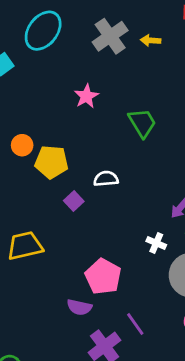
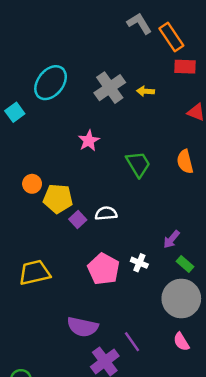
purple square: (74, 201) -> (78, 220), moved
white cross: (156, 243) -> (139, 263), moved
pink pentagon: (103, 277) -> (104, 269), moved
purple semicircle: (79, 307) -> (83, 327), size x1.4

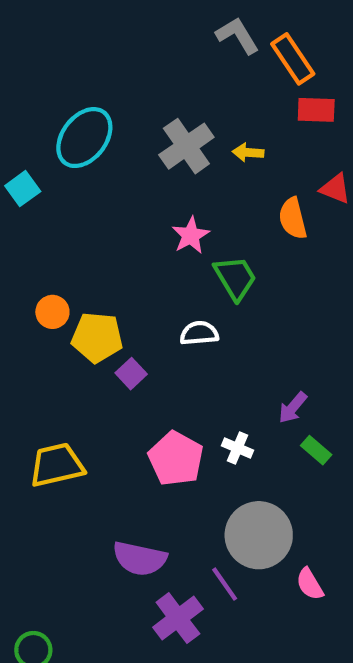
pink star: (89, 141) -> (191, 235), moved
orange semicircle: (185, 162) -> (293, 218), moved
white semicircle: (106, 213) -> (199, 333), moved
gray circle: (181, 299) -> (259, 535), moved

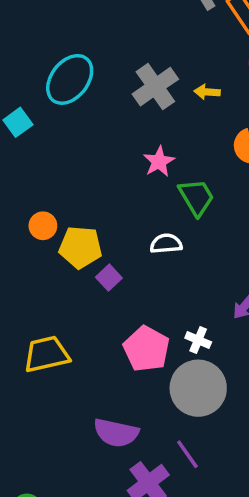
gray circle: (259, 535) -> (198, 388), moved

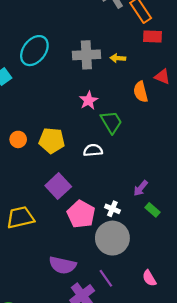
gray cross: (155, 87) -> (86, 55), turned 32
yellow pentagon: (80, 247) -> (52, 141), moved
purple square: (109, 278) -> (58, 186), moved, size x1.6

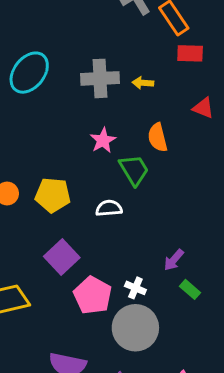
orange semicircle: (141, 92) -> (158, 137), moved

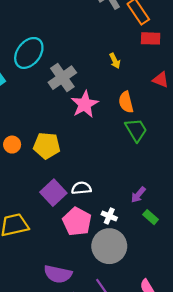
gray cross: (100, 78) -> (62, 78), moved, turned -32
yellow arrow: (143, 83) -> (115, 61), turned -120
pink star: (103, 140) -> (85, 104), size x1.4
green trapezoid: (134, 170) -> (136, 130), moved
white semicircle: (109, 208) -> (81, 188), moved

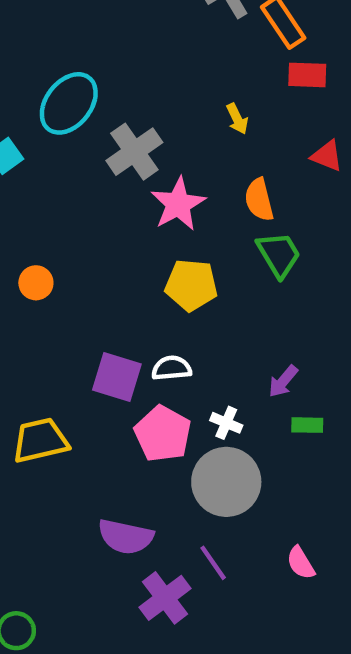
yellow pentagon: (47, 146) -> (191, 285), moved
purple square: (53, 193) -> (117, 377), turned -30
green rectangle: (151, 217) -> (307, 425), turned -40

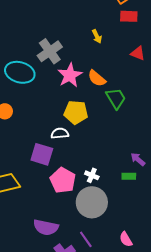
cyan ellipse: (69, 103) -> (20, 72), moved, turned 68
orange semicircle: (259, 200) -> (97, 78), moved, turned -36
white semicircle: (172, 368) -> (60, 133), moved
purple arrow: (283, 381) -> (138, 159), moved, turned 91

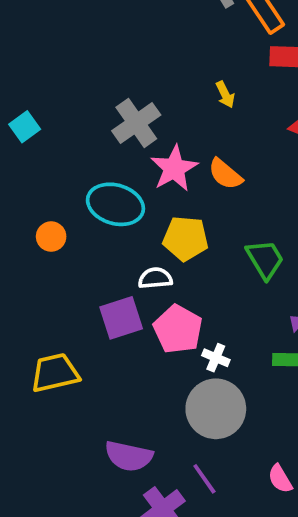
cyan ellipse: (20, 72) -> (115, 204), moved
green trapezoid: (116, 98) -> (265, 259), moved
purple square: (42, 154) -> (121, 318), turned -35
pink pentagon: (63, 180) -> (178, 329), moved

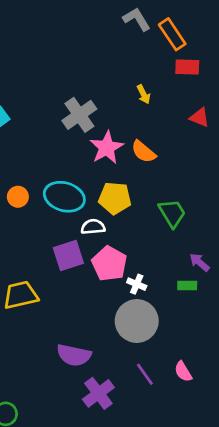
cyan ellipse: (115, 204) -> (64, 197), moved
purple line: (204, 479) -> (145, 374), moved

